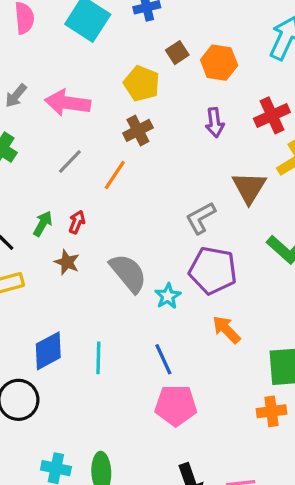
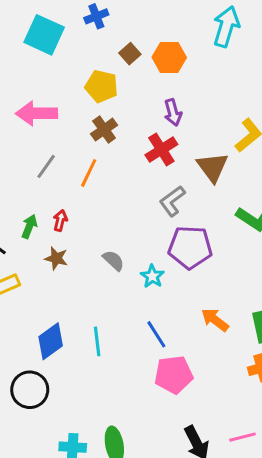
red cross: (272, 115) -> (161, 150), moved
gray semicircle: (128, 273) -> (113, 260), size x0.6
orange arrow: (226, 330) -> (215, 320), moved

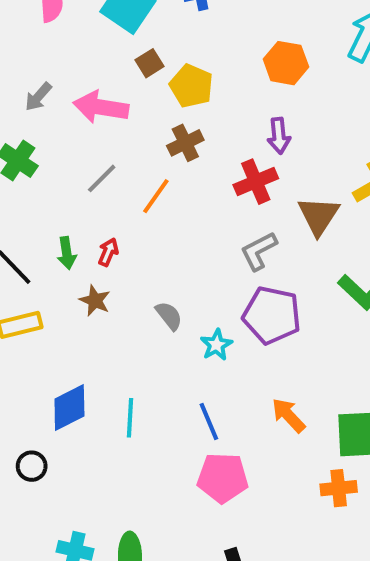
brown square: (130, 54) -> (150, 63), moved
green arrow: (29, 226) -> (67, 253), turned 140
black circle: (30, 390) -> (32, 466), size x0.6

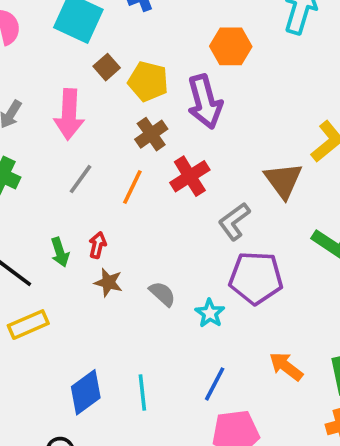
pink arrow: (101, 107) -> (69, 114), turned -87
purple arrow: (279, 136) -> (205, 102), moved, size x1.6
red cross: (256, 182) -> (190, 176), moved
brown star: (95, 301) -> (108, 282), moved
blue line: (209, 421) -> (215, 384), turned 60

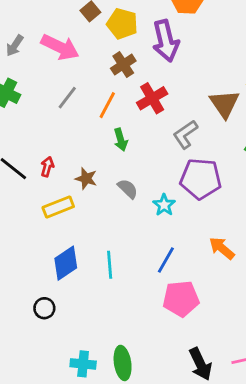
pink arrow: (69, 114) -> (60, 47), turned -69
red arrow: (98, 245) -> (47, 167), moved
green arrow: (60, 252) -> (121, 140), moved
yellow rectangle: (28, 325) -> (58, 207), moved

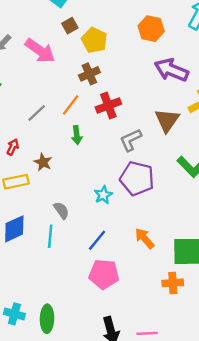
purple arrow: (166, 41) -> (171, 70), moved, turned 116
gray line: (67, 98) -> (37, 113), moved
gray semicircle: (128, 189) -> (61, 210), moved

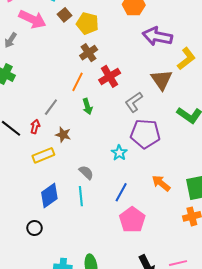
pink arrow: (40, 51) -> (32, 19), moved
gray line: (37, 113) -> (51, 107), moved
pink pentagon: (104, 274) -> (132, 220), turned -30

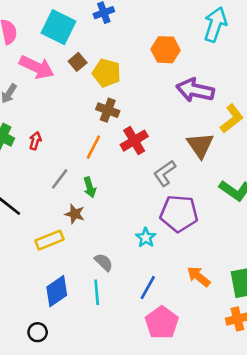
brown cross: (89, 53) -> (108, 110), turned -36
green arrow: (87, 106) -> (90, 187), moved
red arrow: (35, 127) -> (35, 141), moved

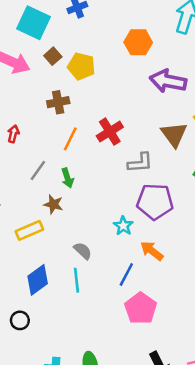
brown cross: (108, 110) -> (58, 102), moved, turned -30
gray L-shape: (165, 173) -> (140, 163), turned -148
orange arrow: (199, 276) -> (152, 251), moved

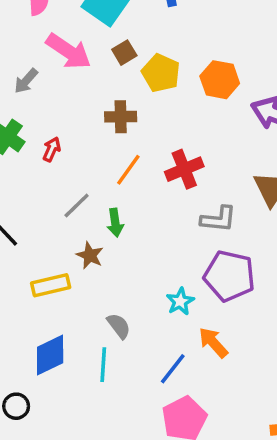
orange hexagon: (138, 42) -> (220, 80), moved

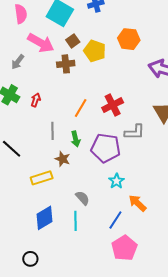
orange hexagon: (220, 80) -> (129, 39), moved
brown cross: (121, 117) -> (66, 64), moved
gray line: (77, 205) -> (53, 131), turned -42
purple pentagon: (229, 276) -> (106, 148), moved
black circle: (16, 406) -> (30, 259), moved

